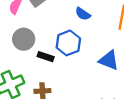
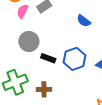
blue hexagon: (68, 43) -> (75, 59), moved

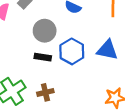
gray circle: (29, 42) -> (45, 31), moved

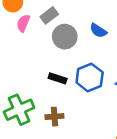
gray circle: (45, 31) -> (65, 37), moved

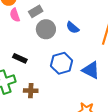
pink semicircle: (23, 23) -> (15, 15), turned -48
black rectangle: (58, 78) -> (20, 58), moved

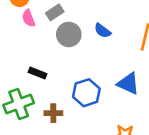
blue hexagon: (62, 63) -> (86, 93), moved

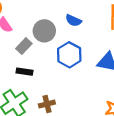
gray rectangle: (55, 12) -> (24, 46), moved
blue hexagon: (86, 93) -> (69, 55), moved

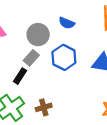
gray rectangle: (24, 46) -> (31, 58), moved
black rectangle: (25, 72) -> (20, 76), turned -63

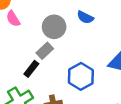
blue hexagon: (64, 57) -> (81, 76), moved

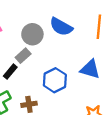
blue semicircle: (85, 17) -> (61, 27), size x1.5

